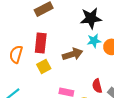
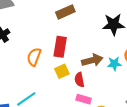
cyan star: (94, 41) -> (114, 64), moved
red semicircle: (97, 86) -> (79, 80), moved

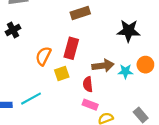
yellow square: (62, 71) -> (62, 73), moved

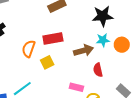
red rectangle: (71, 48) -> (53, 39), turned 72
cyan star: (125, 71) -> (103, 40), moved
red semicircle: (88, 84) -> (98, 70), moved

